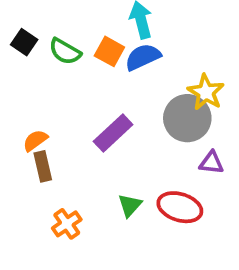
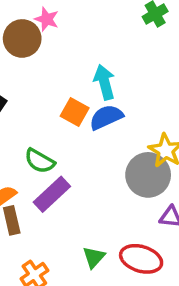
green semicircle: (65, 51) -> (40, 161), moved
purple rectangle: (113, 133) -> (52, 194), moved

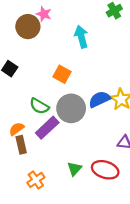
cyan arrow: (104, 82) -> (81, 37), moved
blue semicircle: (106, 117) -> (99, 99), moved
gray circle: (148, 175) -> (71, 108), moved

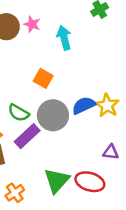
pink star: (44, 14) -> (32, 24), moved
green triangle: (74, 169) -> (57, 180), size x1.6

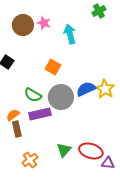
purple rectangle: (27, 136) -> (40, 114), turned 30
purple triangle: (111, 152) -> (108, 163), moved
green triangle: (57, 180) -> (64, 150), size x0.7

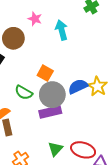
brown circle: (23, 25) -> (13, 38), moved
orange square: (53, 67) -> (45, 73), moved
purple rectangle: (40, 114) -> (50, 112), moved

